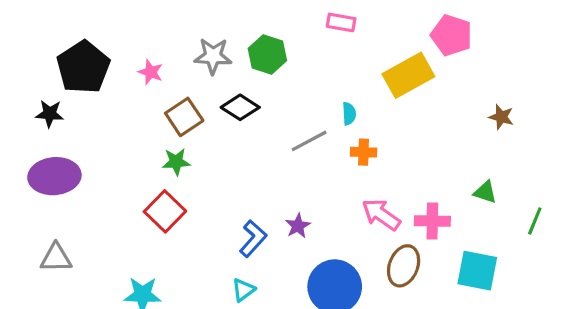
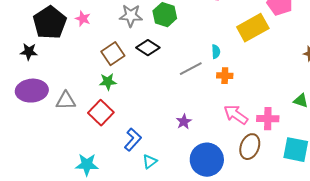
pink star: (151, 72) -> (83, 19), moved
blue L-shape: (253, 239) -> (133, 140), moved
gray triangle: (56, 258) -> (66, 101), moved

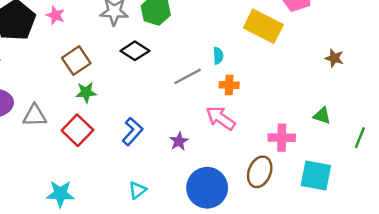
yellow rectangle: (253, 28) -> (263, 26), turned 56
brown square: (113, 54) -> (76, 61), moved
pink arrow: (236, 115) -> (221, 118), moved
blue L-shape: (133, 140) -> (133, 131), moved

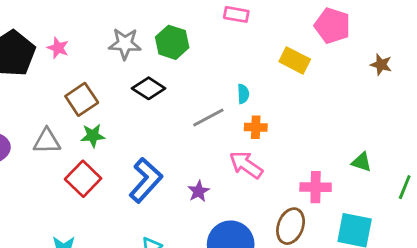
yellow rectangle: (263, 26) -> (295, 60), size x0.7
brown star: (334, 58) -> (381, 65), moved
gray triangle: (35, 116) -> (47, 141), moved
blue L-shape: (133, 131) -> (146, 180), size x1.4

